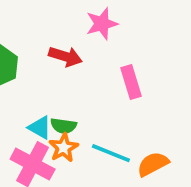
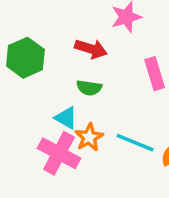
green semicircle: (64, 126) -> (89, 88), moved

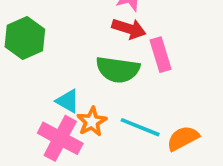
red arrow: (91, 49) -> (129, 29), moved
green semicircle: (89, 88) -> (118, 70), moved, size x1.6

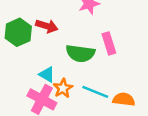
red arrow: (129, 29) -> (47, 26), moved
orange semicircle: (183, 138) -> (124, 99), turned 35

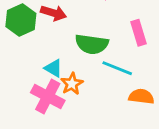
pink rectangle: (109, 43) -> (138, 33), moved
cyan line: (95, 92) -> (117, 68), moved

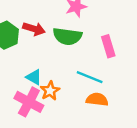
green semicircle: (92, 44) -> (67, 36), moved
orange semicircle: (141, 97) -> (97, 99), moved

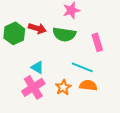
orange star: (50, 91) -> (63, 87), moved
pink cross: (29, 102) -> (33, 87), turned 30

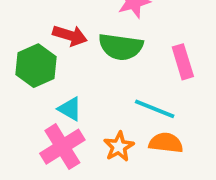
green hexagon: (14, 33) -> (36, 66), moved

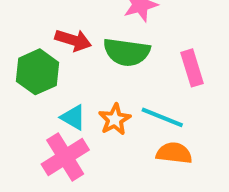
orange star: (119, 147) -> (115, 119), moved

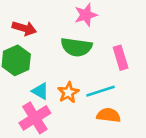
red arrow: (73, 40) -> (24, 28), moved
cyan line: (162, 117) -> (101, 91), turned -40

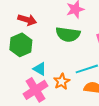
orange star: (68, 93) -> (62, 82), moved

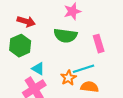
orange star: (62, 82) -> (68, 78), moved

